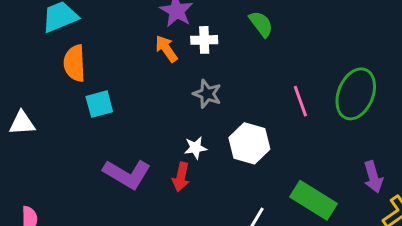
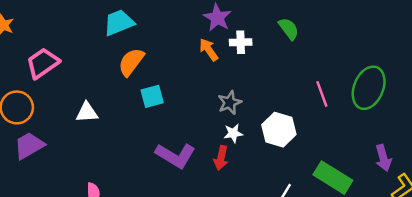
orange semicircle: (75, 63) -> (131, 62), turned 40
gray star: (207, 94) -> (230, 103), moved, turned 30

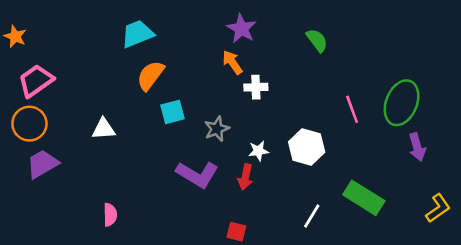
white cross: (241, 42) -> (256, 87), moved
pink trapezoid: (43, 63) -> (36, 81), moved
gray star: (230, 103) -> (217, 129), moved
purple arrow: (383, 158) -> (417, 147), moved

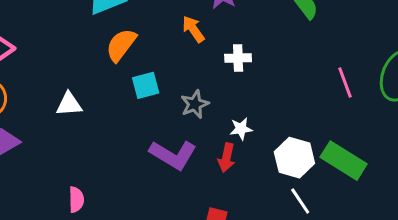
orange arrow: (232, 62) -> (193, 29), moved
white hexagon: (307, 147) -> (294, 158), moved
green rectangle: (364, 198) -> (344, 161), moved
white line: (312, 216) -> (300, 201), turned -65

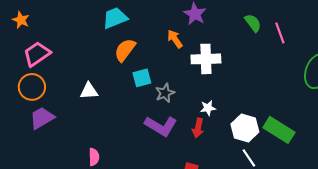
white cross: (238, 58) -> (206, 59), size x1.6
pink line: (345, 83) -> (280, 33), moved
gray star: (195, 104) -> (165, 93), moved

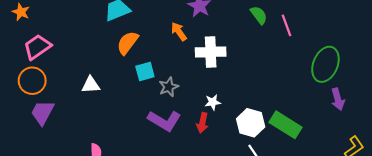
purple trapezoid: (42, 118) -> (42, 113), turned -32

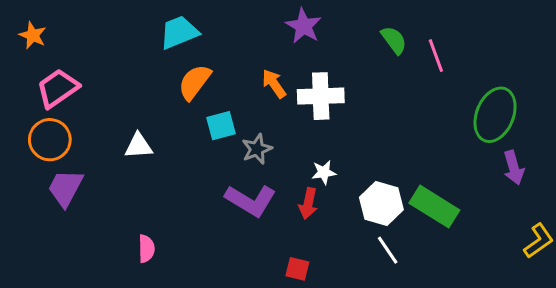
orange arrow: (179, 31) -> (274, 84), moved

